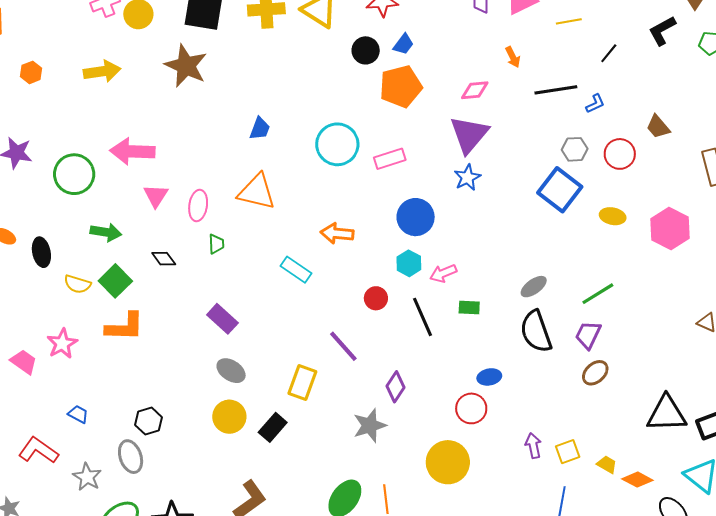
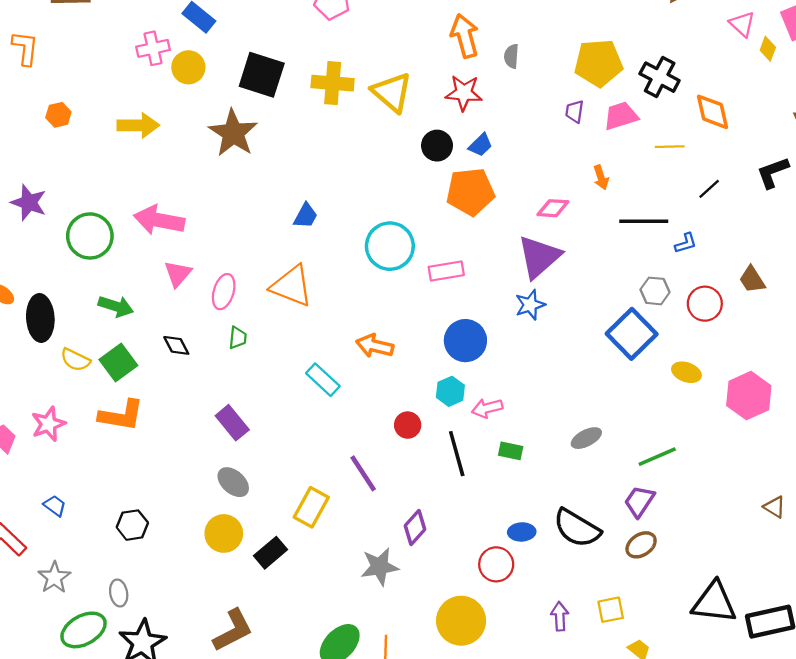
black ellipse: (41, 252) -> (40, 318), size x1.4
black semicircle: (536, 332) -> (577, 528), moved, turned -48
yellow square: (568, 452) -> (611, 610), moved
gray ellipse: (131, 457) -> (119, 593), moved, size x0.7

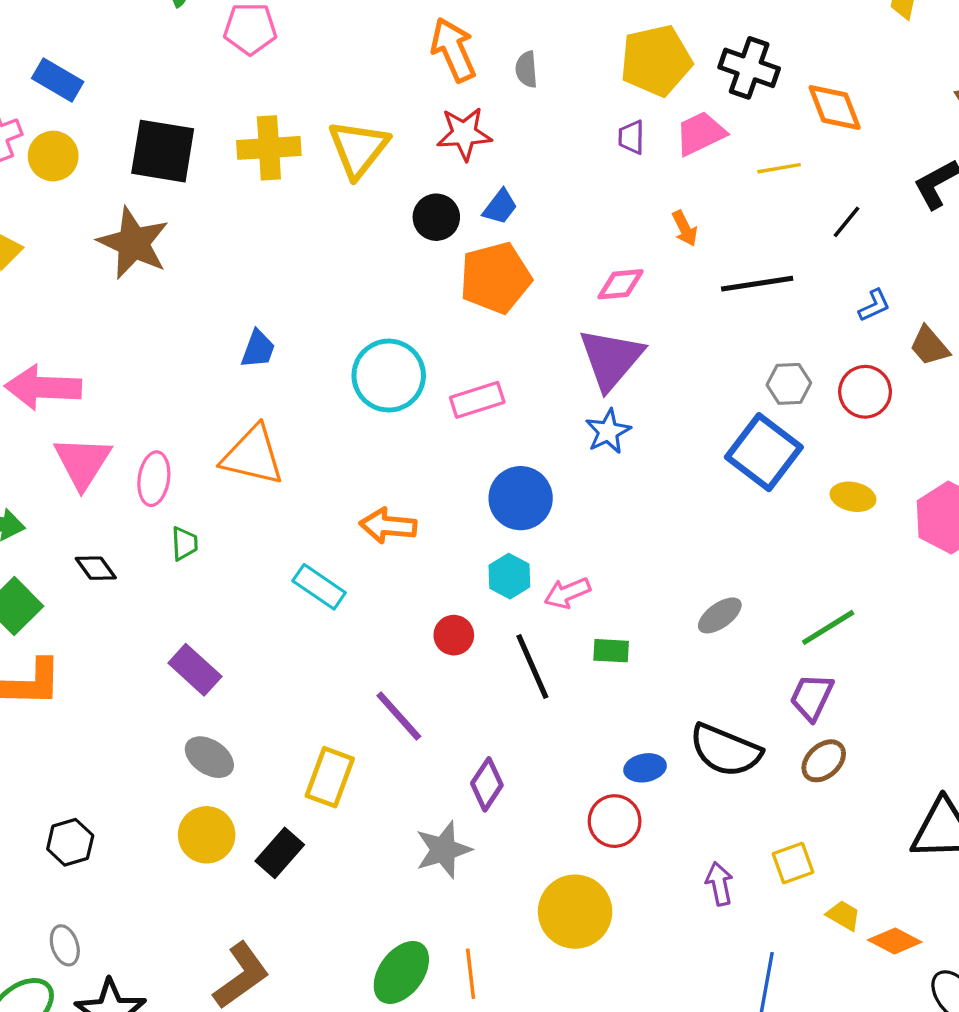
yellow triangle: (392, 92) -> (358, 149), turned 36
blue L-shape: (686, 243) -> (874, 305), moved
pink triangle: (178, 274) -> (83, 462), size x1.4

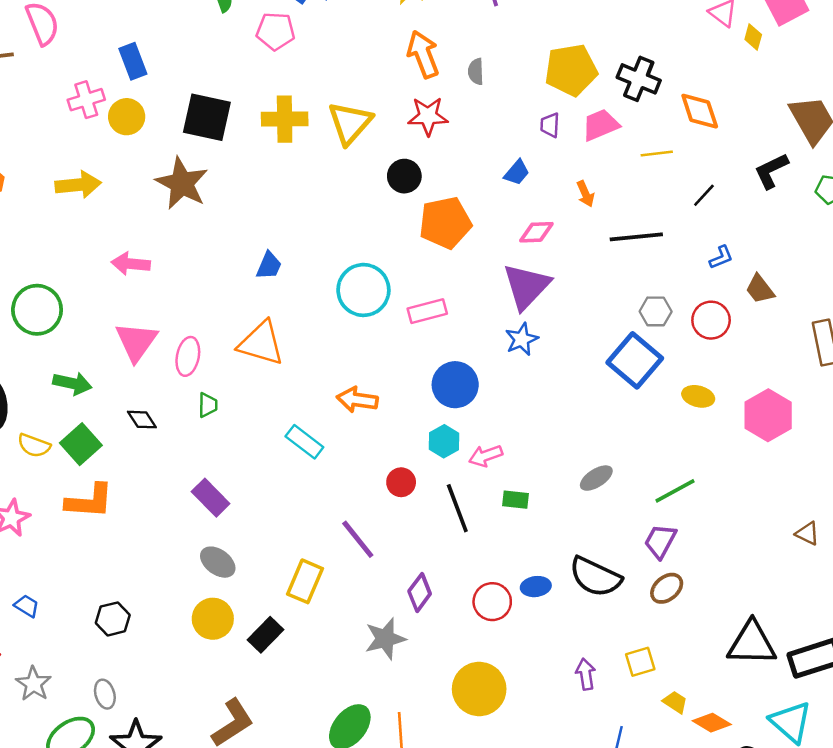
blue rectangle: (58, 80) -> (133, 61), turned 36
blue trapezoid: (500, 207) -> (517, 172), moved
pink arrow: (43, 387) -> (131, 264), moved, size x0.7
red circle: (615, 821) -> (492, 602), moved

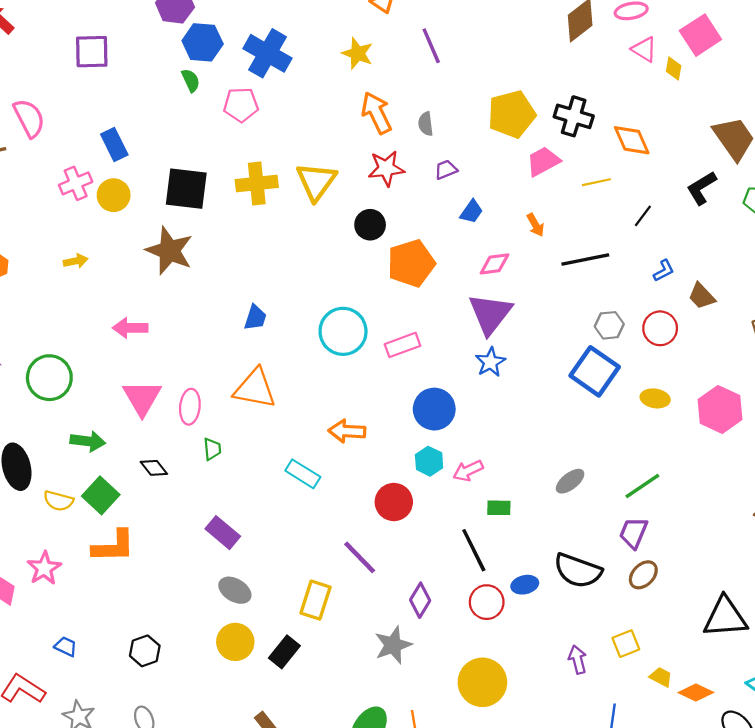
purple trapezoid: (550, 125) -> (446, 170), moved, turned 70
yellow arrow: (78, 185) -> (76, 261), size x0.6
red circle: (401, 482) -> (394, 502), size x1.4
black line: (457, 508) -> (474, 550), moved

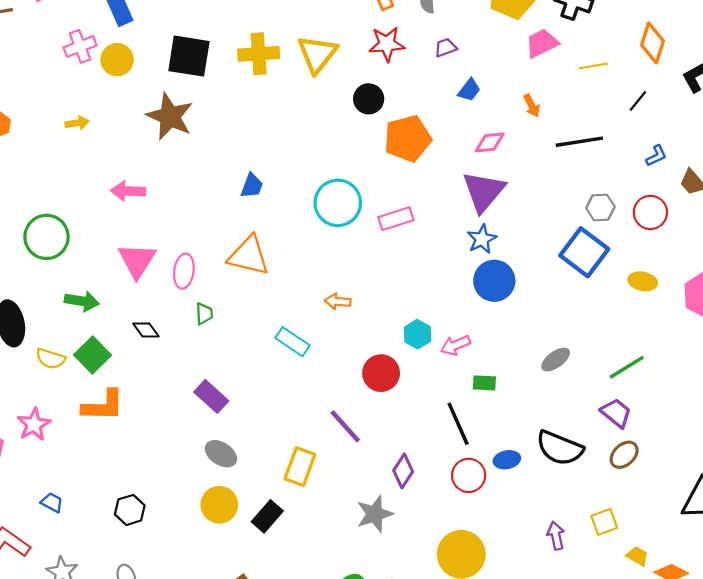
orange diamond: (632, 140) -> (653, 43), moved, turned 39
blue circle: (434, 409) -> (494, 281), moved
orange arrow: (347, 431) -> (338, 301), size x0.7
purple trapezoid: (633, 533) -> (616, 413), turned 104

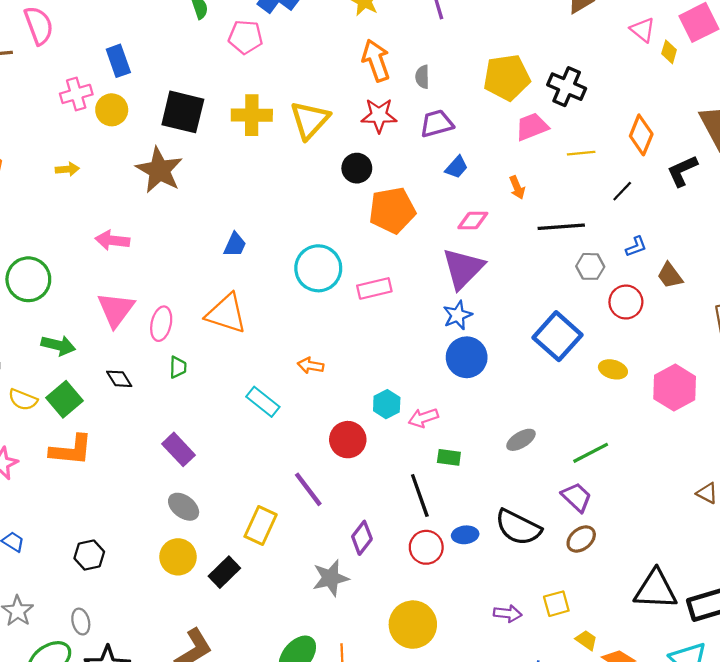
purple trapezoid: (446, 48) -> (437, 124), size x1.5
gray hexagon: (600, 207) -> (590, 266), moved
purple arrow: (556, 536) -> (508, 613), turned 104

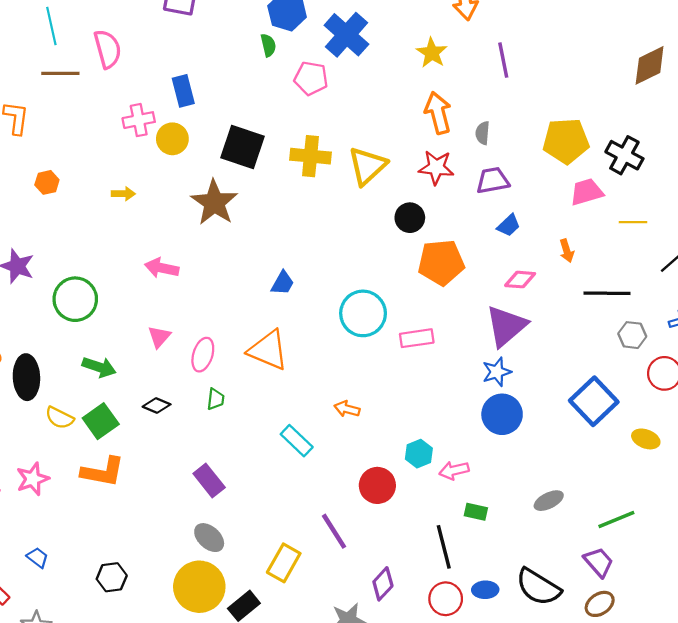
pink triangle: (116, 310) -> (159, 337), size x0.6
black diamond: (119, 379) -> (157, 405), turned -40
yellow circle: (178, 557) -> (199, 587), size x1.4

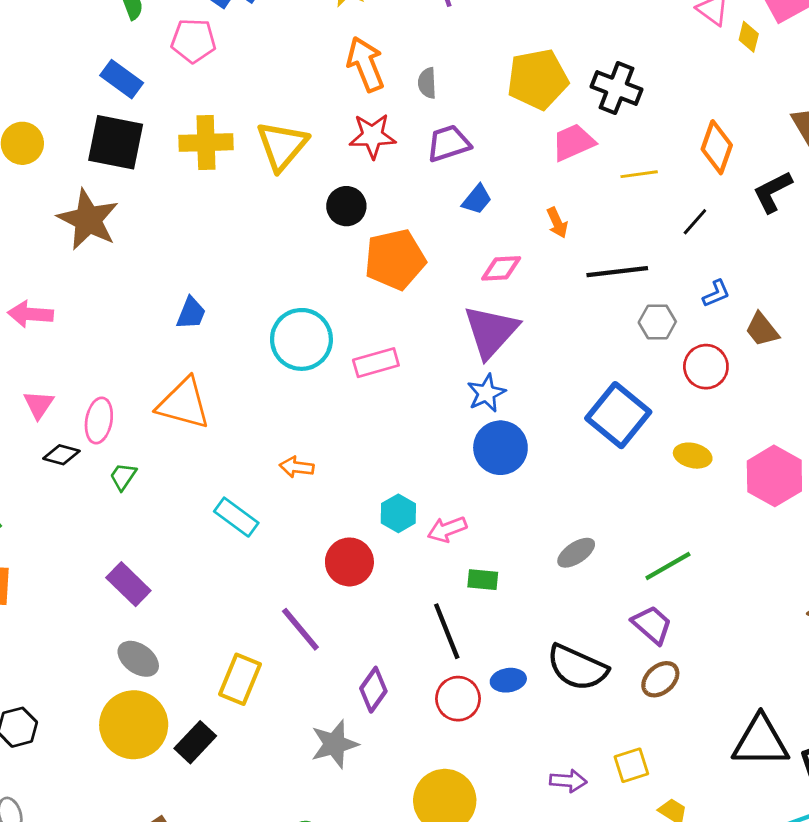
blue rectangle: (183, 91) -> (122, 79), moved, turned -32
green trapezoid: (216, 399) -> (123, 477), turned -145
black diamond: (157, 405) -> (61, 455), moved

